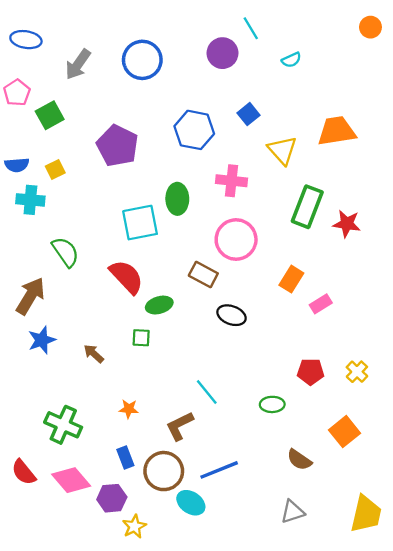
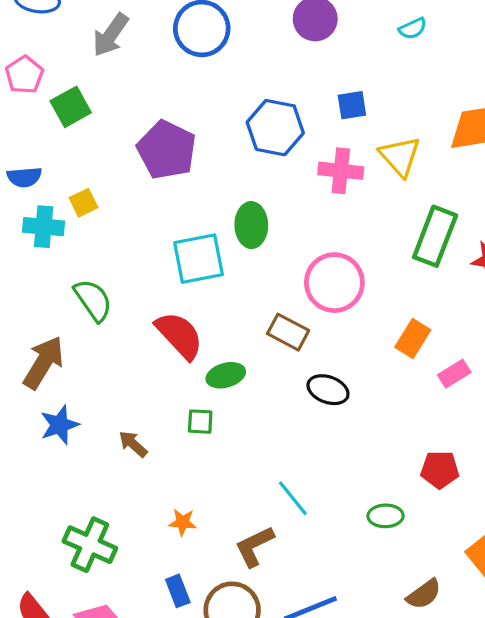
blue square: (248, 114) -> (352, 105), turned 30
yellow square: (55, 169) -> (83, 203), moved
pink cross: (232, 181) -> (341, 171), moved
brown semicircle: (299, 460) -> (424, 594), turned -70

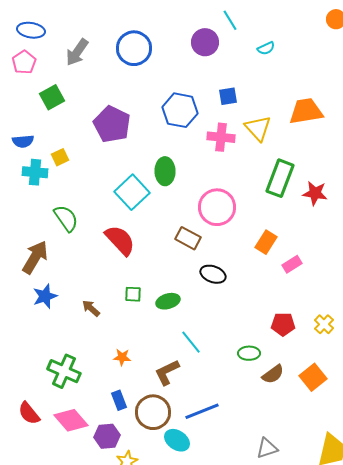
pink pentagon: (24, 75) -> (24, 62), moved
cyan square: (199, 259) -> (132, 192), turned -32
green ellipse: (226, 375) -> (168, 301), moved
brown semicircle: (424, 594) -> (273, 374), moved

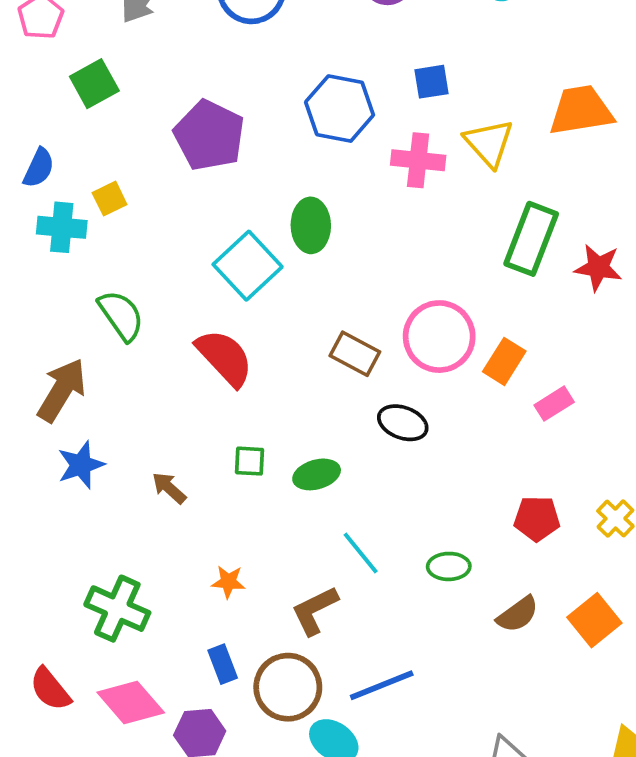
blue semicircle: (23, 141) -> (39, 168), turned -60
pink circle: (217, 207) -> (439, 337), moved
green ellipse: (249, 353) -> (449, 566), moved

